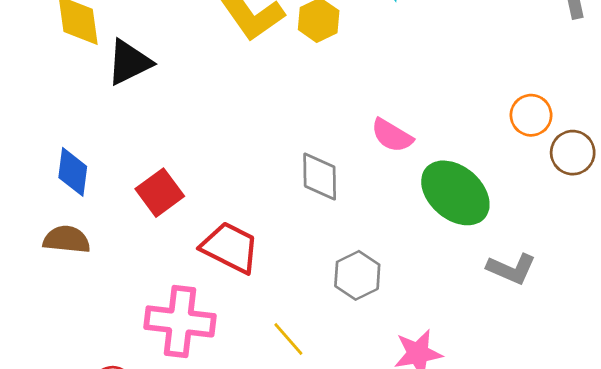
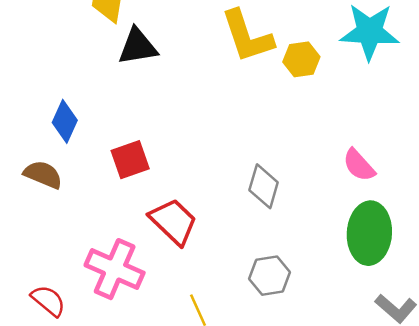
pink semicircle: (392, 136) -> (359, 165), moved
green ellipse: (455, 193) -> (369, 233), turned 36

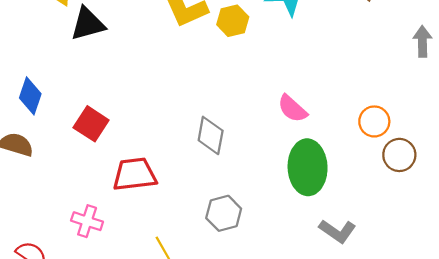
red square: (130, 160) -> (91, 124), turned -32
red trapezoid: (173, 222) -> (135, 174), turned -45
pink cross: (115, 269) -> (87, 221), size x0.6

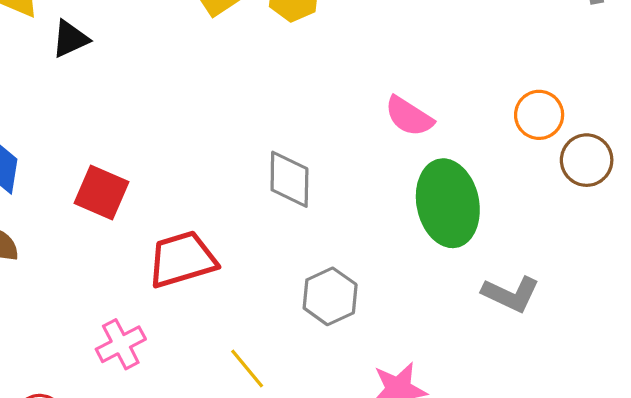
black triangle: (88, 24) -> (70, 39), size x0.7
pink cross: (87, 221) -> (121, 344), turned -36

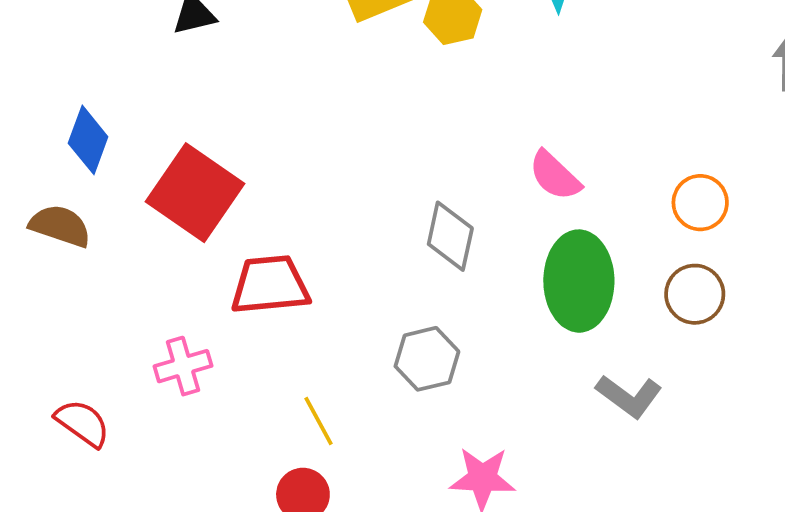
brown circle: (587, 160) -> (695, 294), moved
gray diamond: (289, 179) -> (450, 236), moved
red square: (102, 193) -> (195, 193), size x1.5

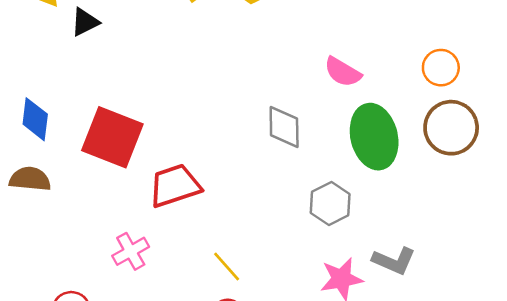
brown circle: (695, 294) -> (451, 128), size x1.4
gray hexagon: (427, 359) -> (330, 204), moved
gray L-shape: (629, 396) -> (394, 261), moved

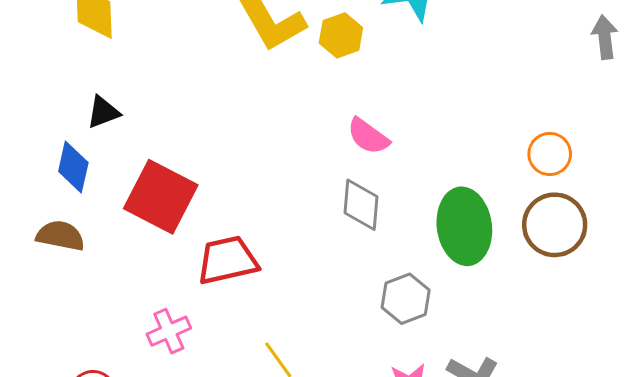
black triangle: (85, 22) -> (103, 112), moved
pink semicircle: (343, 72) -> (368, 136), moved

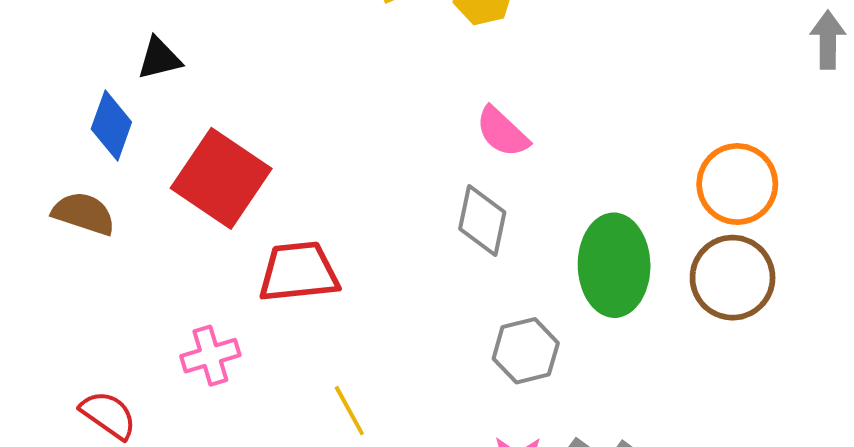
orange circle: (550, 154) -> (737, 184), size x1.4

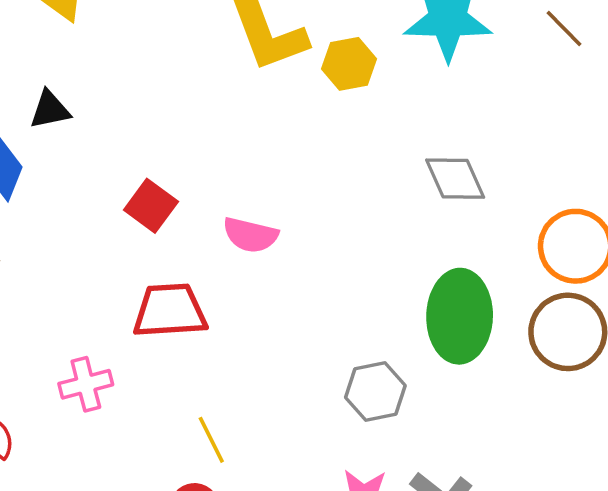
pink semicircle: (502, 132) -> (250, 235), moved, turned -32
red square: (221, 178) -> (151, 206), moved, size x0.6
gray diamond: (482, 221) -> (455, 179), moved, turned -38

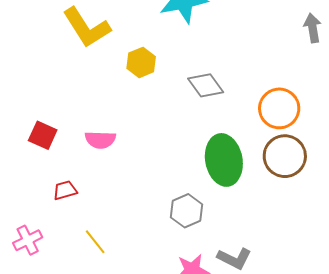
yellow hexagon: (349, 64) -> (141, 62), moved
red trapezoid: (170, 311) -> (65, 190), size x0.6
yellow line: (211, 440) -> (95, 242), moved

